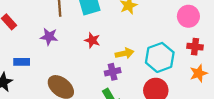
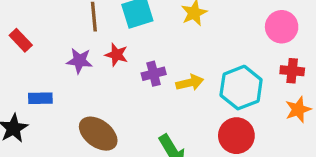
red star: (92, 40) -> (116, 55), moved
purple cross: (113, 72) -> (154, 74), moved

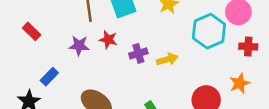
cyan hexagon: (241, 88) -> (209, 31), moved
blue rectangle: (40, 98) -> (49, 77), turned -42
orange star: (298, 109) -> (240, 83), moved

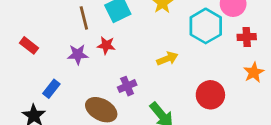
purple cross: (138, 53) -> (127, 86), moved
orange star: (240, 83) -> (254, 72), moved

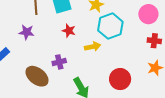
cyan hexagon: (206, 26) -> (110, 26), moved
red star: (106, 45) -> (69, 31), moved

